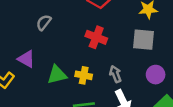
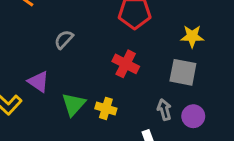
gray arrow: (115, 74) -> (164, 110), moved
green triangle: (57, 75) -> (74, 104), turned -40

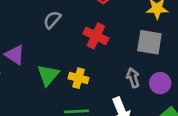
gray semicircle: (64, 39) -> (52, 20), moved

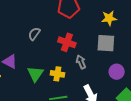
gray arrow: (133, 78) -> (81, 62), moved

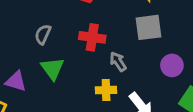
green triangle: (35, 74) -> (52, 68), moved
yellow cross: (57, 74) -> (106, 90), moved

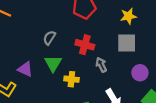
yellow cross: (106, 90) -> (71, 79), moved

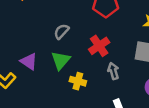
red cross: (85, 45) -> (99, 46), turned 30

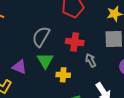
gray semicircle: (61, 31) -> (41, 37), size x1.5
red cross: (99, 46) -> (75, 42), turned -36

